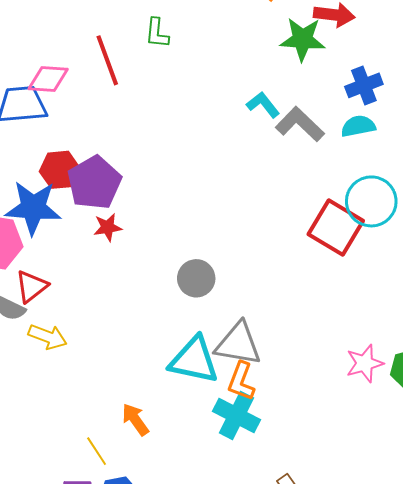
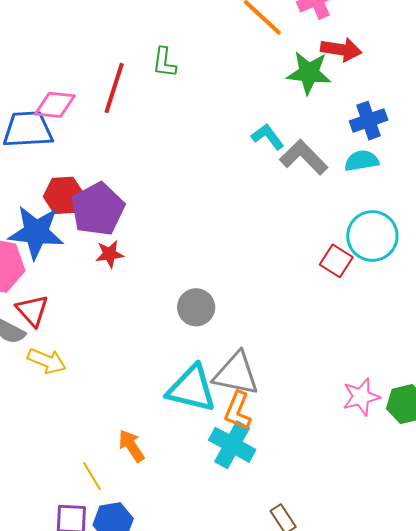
red line: (107, 60) -> (114, 88), turned 36
red square: (336, 227) -> (336, 261), size x0.6
red triangle: (31, 286) -> (32, 310), turned -36

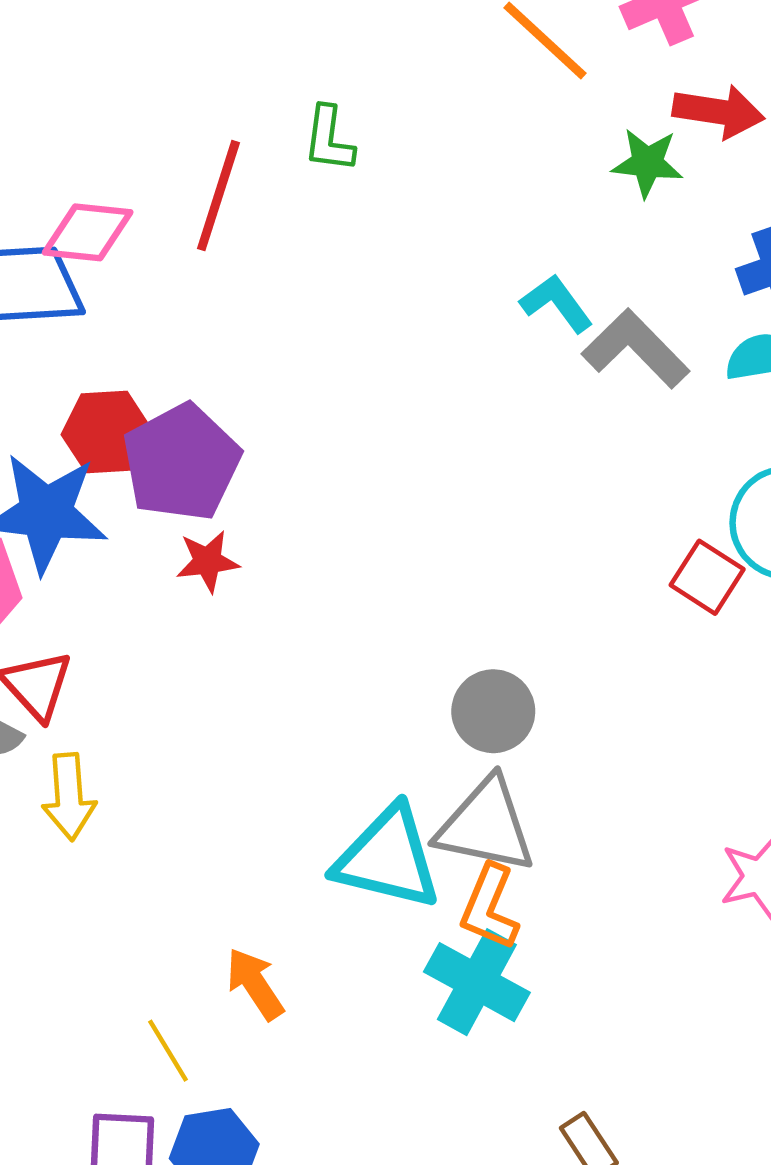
green star: (309, 73) -> (647, 163), size x0.7
gray circle: (196, 307) -> (493, 711), moved
yellow arrow: (47, 361) -> (69, 797), turned 63

